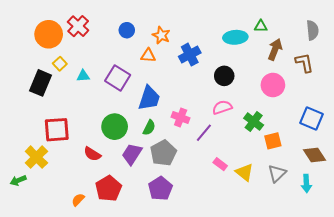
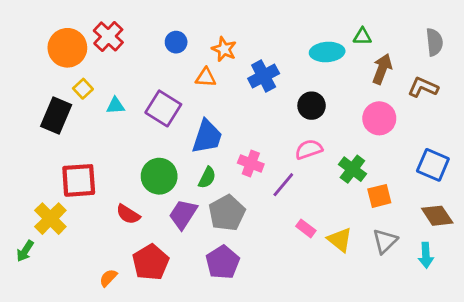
brown L-shape: (304, 63) -> (423, 87), turned -55
green arrow: (18, 180) -> (25, 251), turned -35

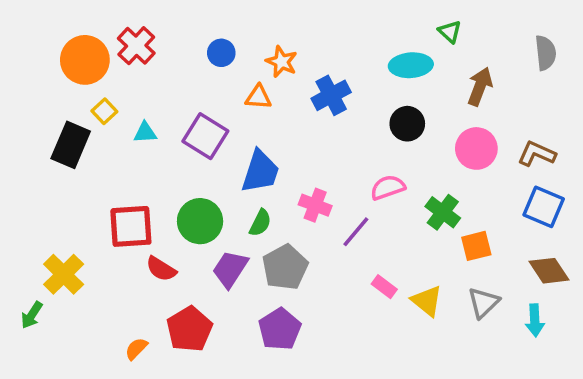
green triangle: (362, 36) -> (450, 32), moved, turned 42
brown L-shape: (423, 87) -> (537, 154), moved
black circle: (312, 106) -> (407, 124), moved
red square: (79, 180) -> (131, 226), moved

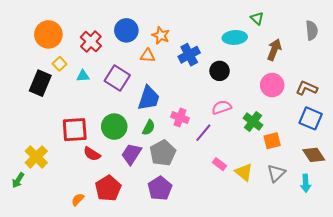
red cross: (136, 46) -> (91, 42), moved
blue circle: (221, 53) -> (126, 30), size x1.5
black circle: (407, 124) -> (220, 71), moved

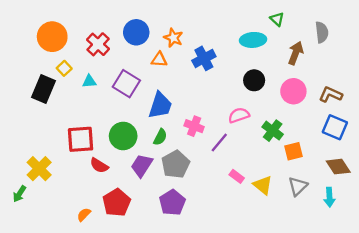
gray semicircle: (312, 30) -> (322, 32), moved
black circle: (220, 71) -> (254, 80), moved

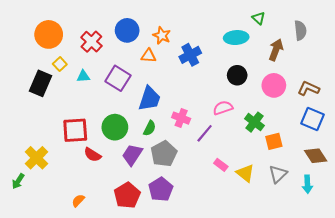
red pentagon: (117, 203) -> (127, 195), moved

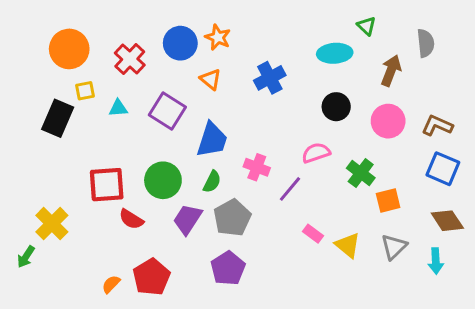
orange star: (162, 35) -> (218, 37), moved
orange triangle: (149, 56) -> (211, 79), turned 35
yellow square: (60, 64) -> (85, 91), turned 32
red pentagon: (127, 195) -> (151, 277), moved

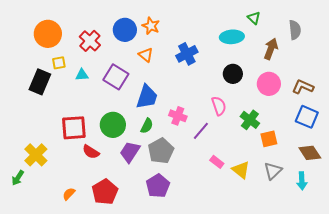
pink semicircle: (316, 153) -> (219, 106), turned 90
orange semicircle: (111, 284) -> (69, 194), moved

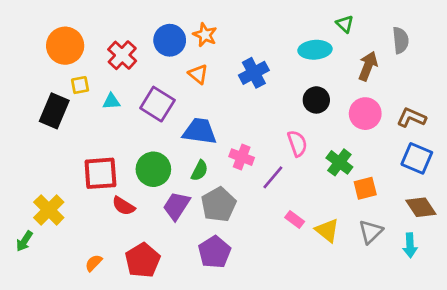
blue trapezoid: (147, 97) -> (200, 131), turned -100

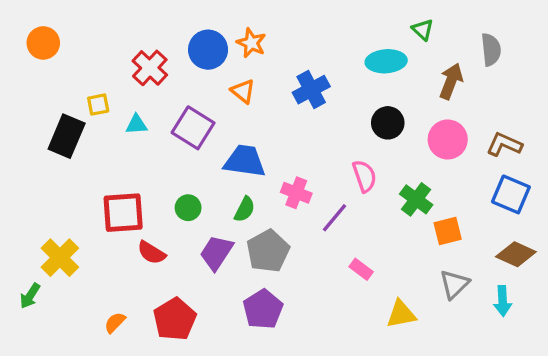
orange circle: (65, 46) -> (43, 43), moved, size x0.7
green circle: (153, 169) -> (188, 208), size x0.6
brown diamond: (421, 207) -> (516, 254), turned -32
yellow triangle: (327, 230) -> (401, 314), moved, turned -50

